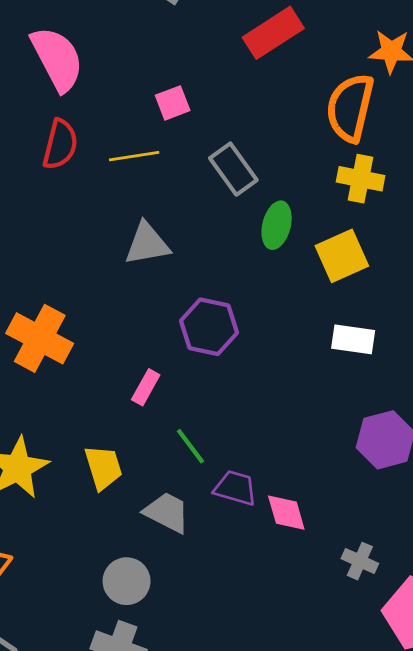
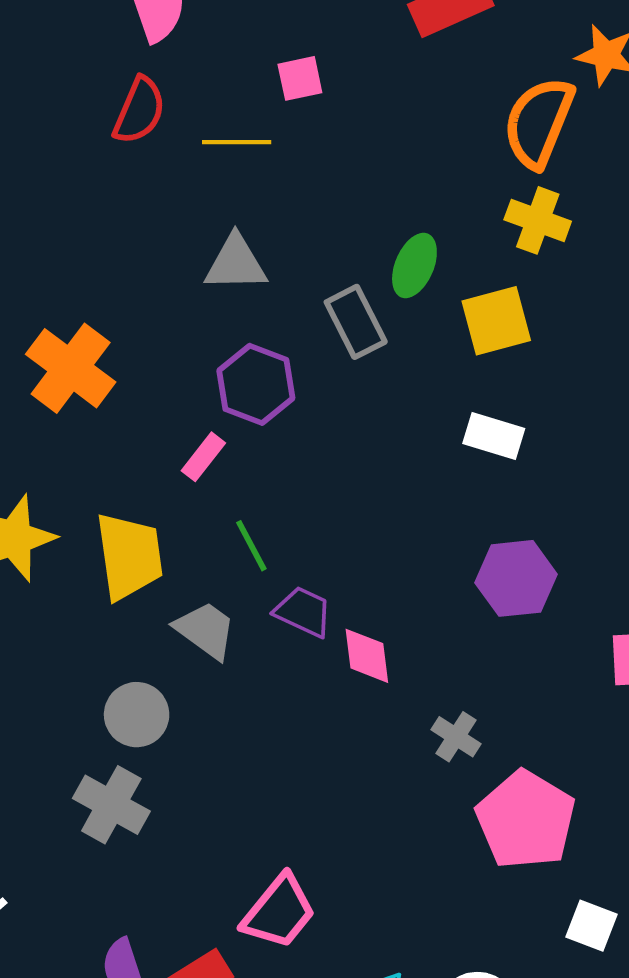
gray rectangle: (233, 169) -> (356, 322), moved
purple hexagon: (209, 327) -> (256, 384), moved
yellow trapezoid: (103, 467) -> (129, 556), size x1.4

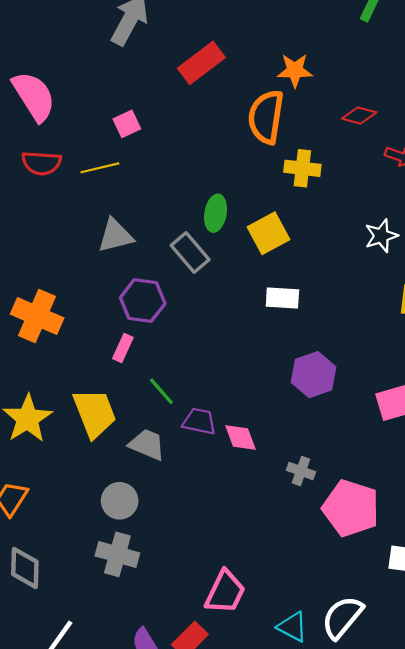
red semicircle: (139, 111) -> (41, 163), turned 84
yellow cross: (538, 220) -> (302, 168), moved

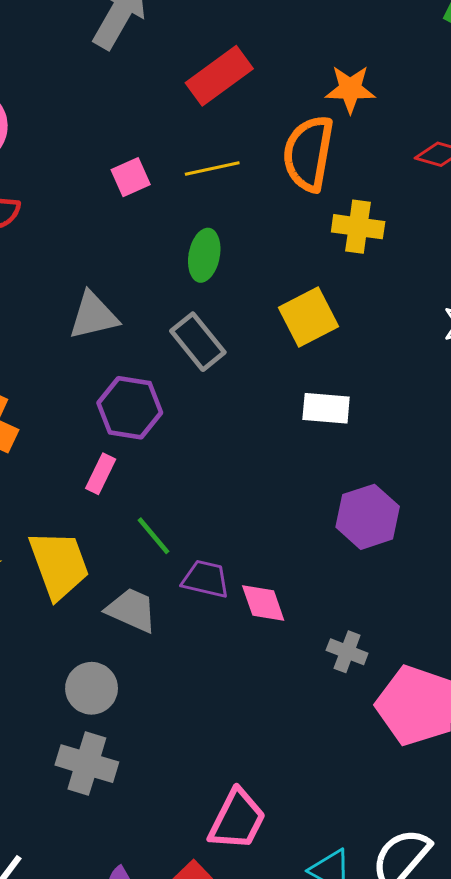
pink square: (127, 124) -> (131, 177), moved
yellow line: (100, 168) -> (212, 169), moved
green ellipse: (216, 213) -> (204, 255), moved

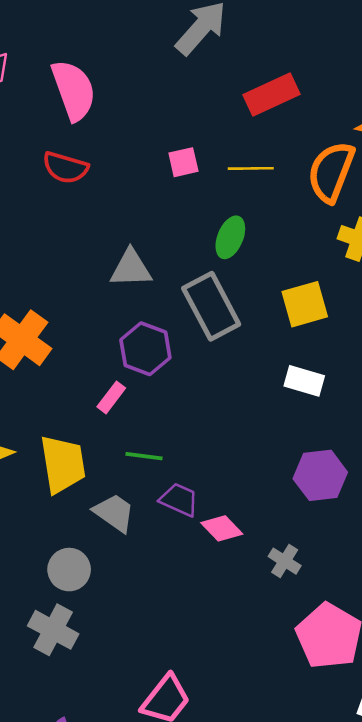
gray rectangle: (198, 342) -> (211, 306), size x1.4
green line: (154, 536) -> (144, 456), turned -54
pink diamond: (263, 603) -> (222, 528), turned -36
gray cross: (347, 652) -> (285, 561), moved

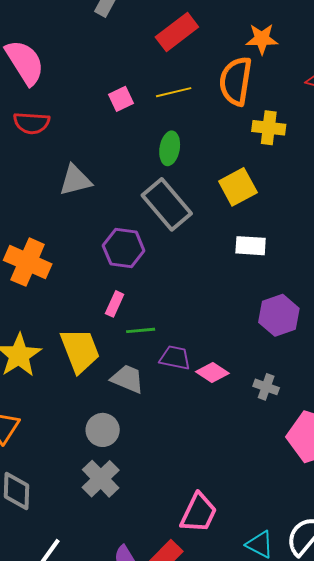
gray triangle: (131, 268) -> (75, 180), moved
pink rectangle: (111, 397) -> (115, 304), moved
gray cross: (53, 630) -> (101, 479), turned 30

